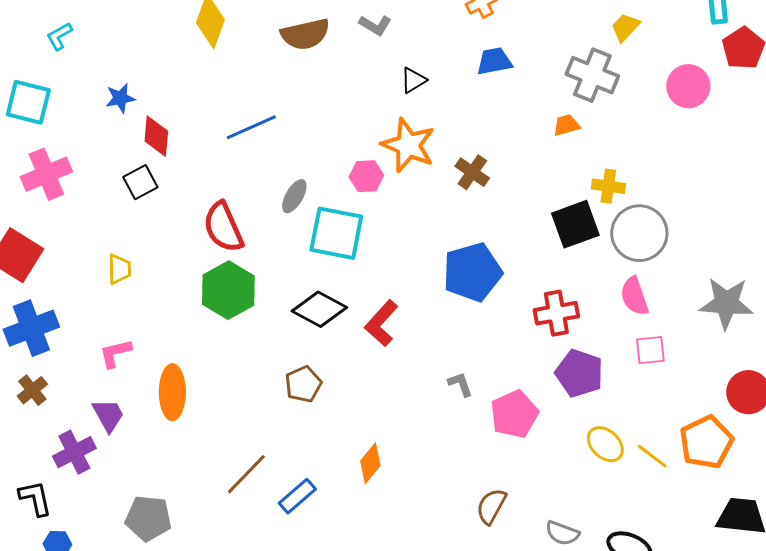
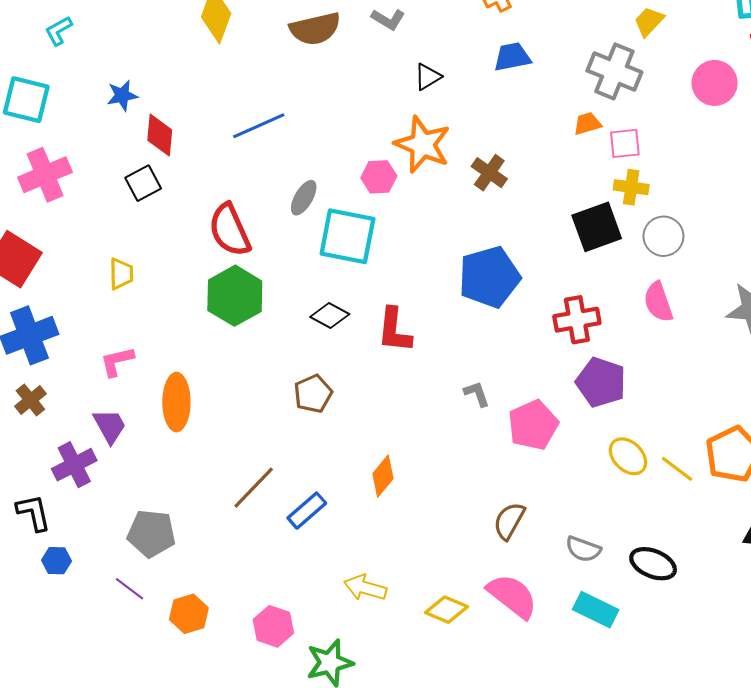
gray circle: (639, 233) -> (663, 236), size x0.7
black diamond: (319, 309) -> (330, 316), size x0.7
red L-shape: (381, 323) -> (394, 330), turned -36
pink square: (650, 350) -> (625, 143), moved

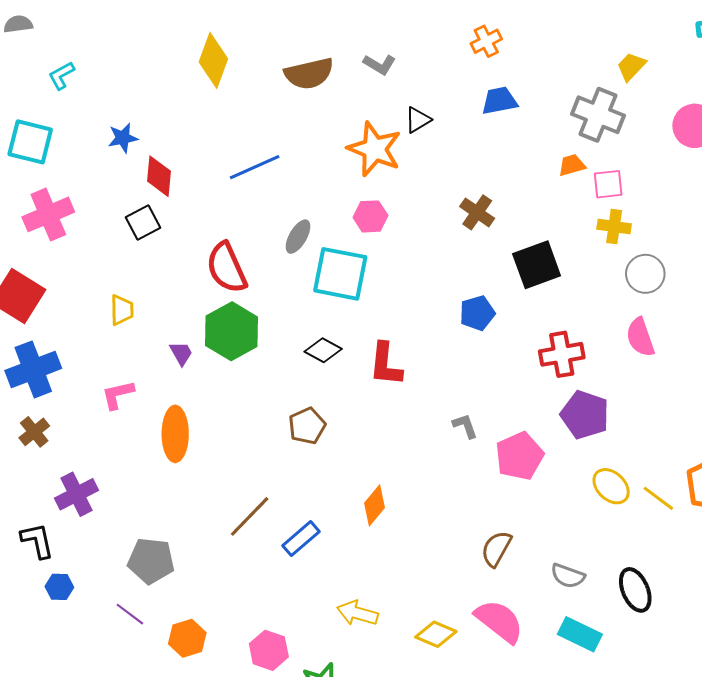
orange star: (423, 144) -> (374, 149), moved
black square: (597, 227) -> (537, 265), moved
blue pentagon: (489, 277) -> (477, 313), size x0.6
purple trapezoid: (110, 426) -> (181, 353), moved, size x0.7
black ellipse: (653, 564) -> (635, 590), turned 45

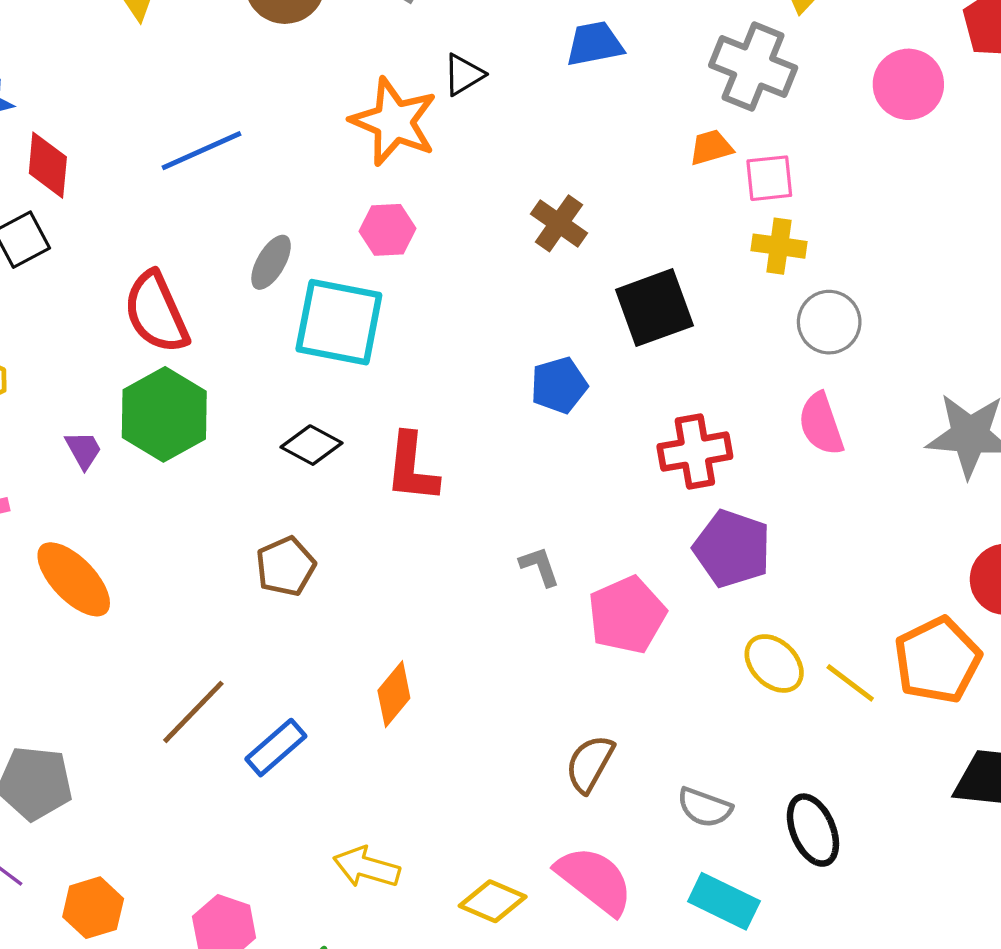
orange ellipse: (175, 434) -> (74, 579), turned -44

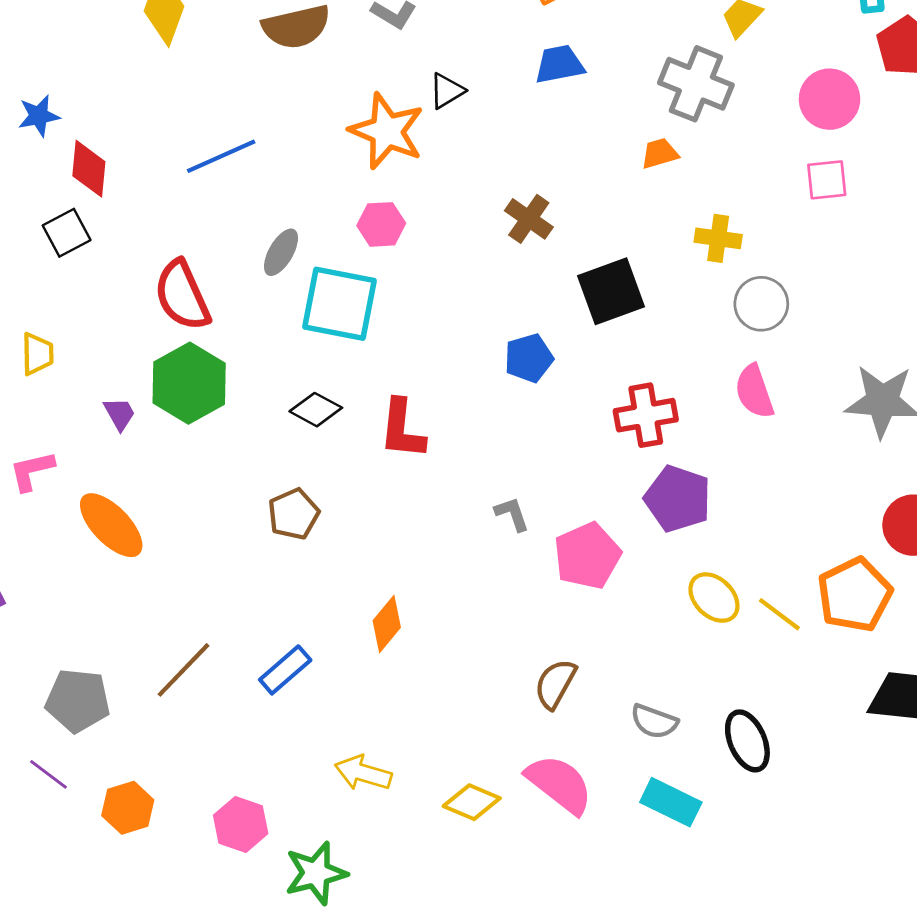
pink square: (769, 178) -> (827, 180), moved
brown line: (193, 712) -> (184, 670), moved

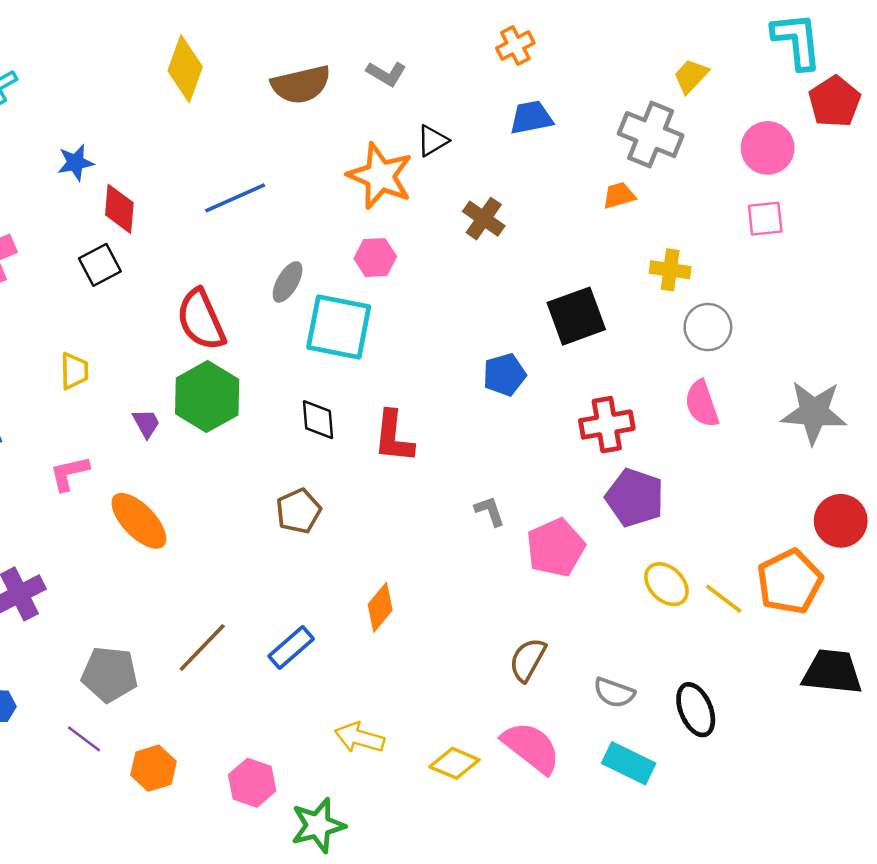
brown cross: (529, 219) -> (484, 219), moved
black diamond: (316, 410) -> (318, 420), turned 57

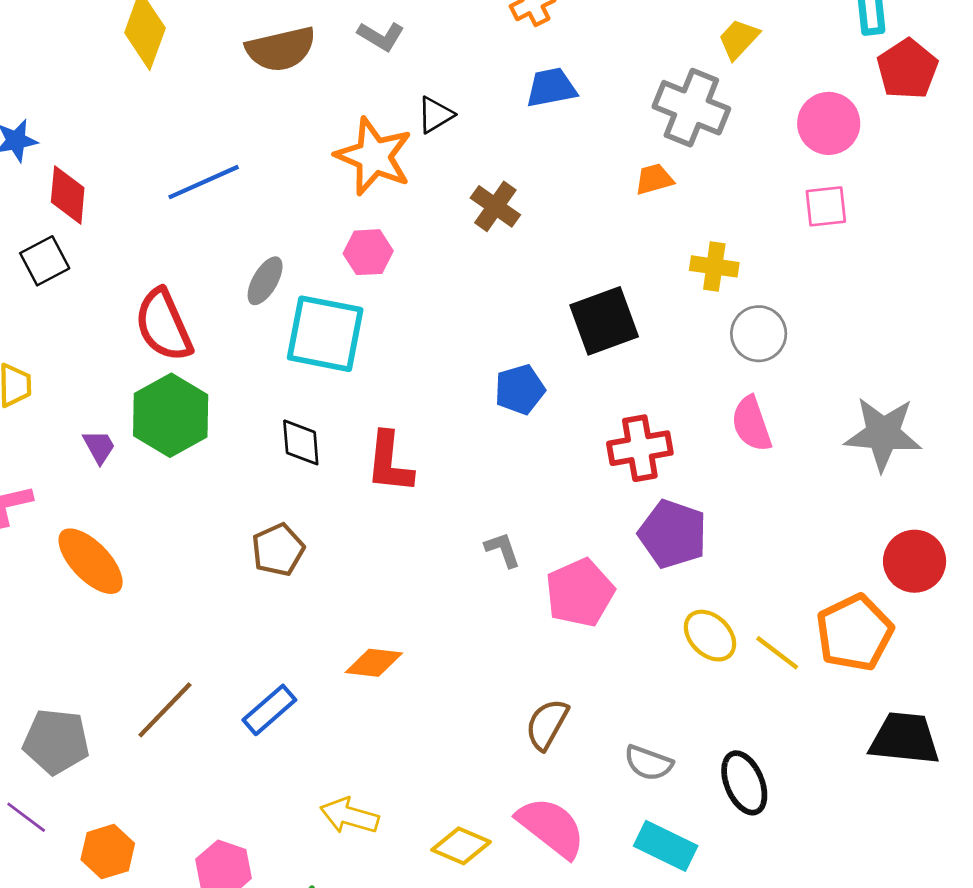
orange diamond: (380, 607) -> (374, 663), turned 57

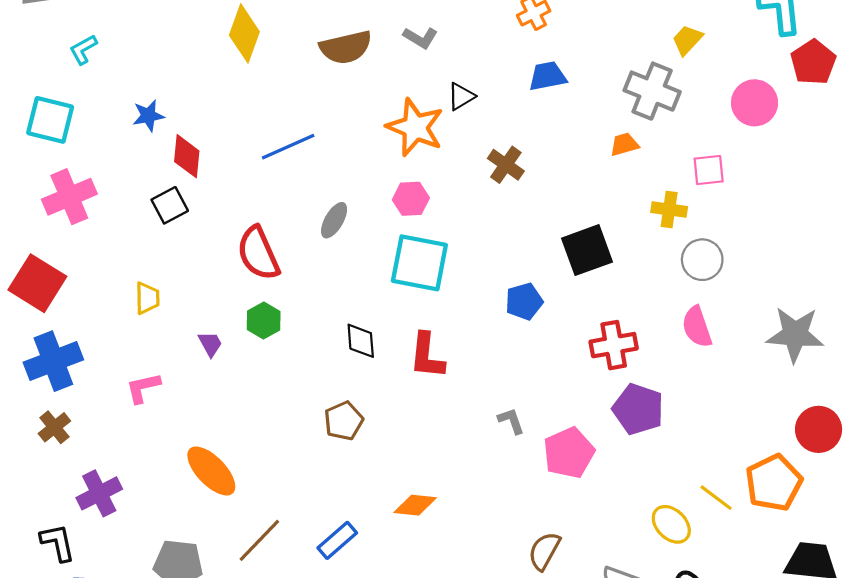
pink square: (826, 206) -> (709, 170), moved
cyan square: (325, 334) -> (419, 263), moved
green hexagon: (171, 415) -> (264, 321), size x0.6
orange ellipse: (91, 561) -> (211, 471), moved
yellow ellipse: (710, 636) -> (671, 524), moved

